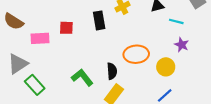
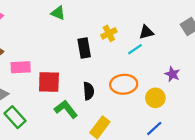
cyan line: (176, 21) -> (135, 49), moved, turned -48
red square: (66, 28) -> (49, 82), moved, size x1.5
black semicircle: (112, 71) -> (89, 91), moved

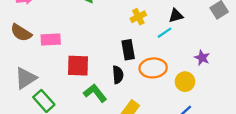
black rectangle: (84, 48) -> (128, 50), moved
pink rectangle: (21, 67) -> (51, 39), moved

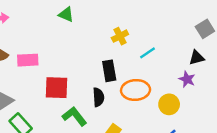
black triangle: (176, 16) -> (197, 58), moved

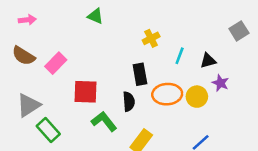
cyan line: (148, 53) -> (180, 56), turned -35
black triangle: (197, 58) -> (208, 61), moved
pink rectangle: (28, 60) -> (56, 63), turned -42
yellow circle: (169, 104) -> (197, 97), moved

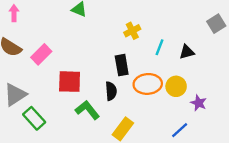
pink arrow: (27, 20) -> (14, 13), turned -84
purple star: (220, 83) -> (199, 103), moved

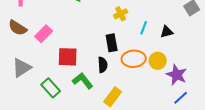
purple star: (199, 103) -> (177, 75), size x1.5
green rectangle: (34, 118) -> (51, 88), moved
blue line: (180, 130) -> (181, 98), moved

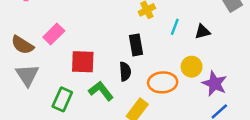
brown semicircle: (18, 28) -> (22, 45), moved
orange ellipse: (134, 59) -> (163, 82), moved
gray triangle: (22, 68) -> (27, 75), turned -30
green rectangle: (51, 88) -> (62, 99), turned 66

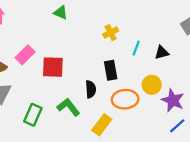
black rectangle: (136, 45) -> (111, 70), moved
red square: (83, 62) -> (53, 67), moved

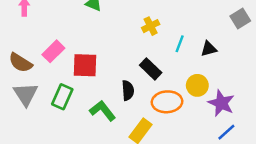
black rectangle: (111, 70) -> (151, 69), turned -36
green rectangle: (33, 115) -> (62, 97), moved

